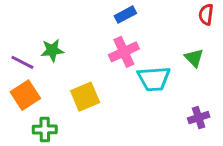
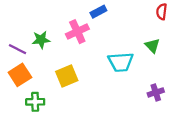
pink cross: (124, 52) -> (77, 32), moved

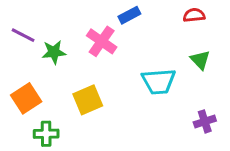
red semicircle: (162, 12) -> (194, 15), moved, turned 77
pink cross: (77, 32) -> (102, 41), turned -30
purple line: (18, 49) -> (23, 35), moved

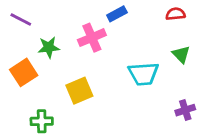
purple line: (23, 35) -> (21, 19), moved
pink cross: (102, 41) -> (92, 38), turned 32
orange square: (26, 98) -> (24, 72), moved

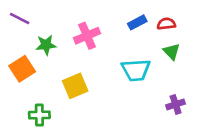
blue rectangle: (117, 14) -> (137, 22), moved
red semicircle: (175, 14) -> (166, 24), moved

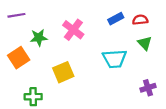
purple line: (20, 19) -> (16, 15), turned -36
pink cross: (87, 36) -> (73, 30), turned -30

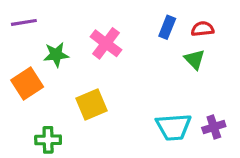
blue rectangle: (116, 19) -> (167, 27), turned -40
green triangle: (145, 43) -> (194, 59), moved
cyan trapezoid: (115, 59) -> (174, 127), moved

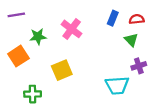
purple cross: (214, 127) -> (139, 66), moved

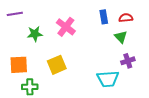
blue rectangle: (113, 18) -> (104, 17), turned -32
orange square: (18, 56) -> (19, 65), moved, turned 30

